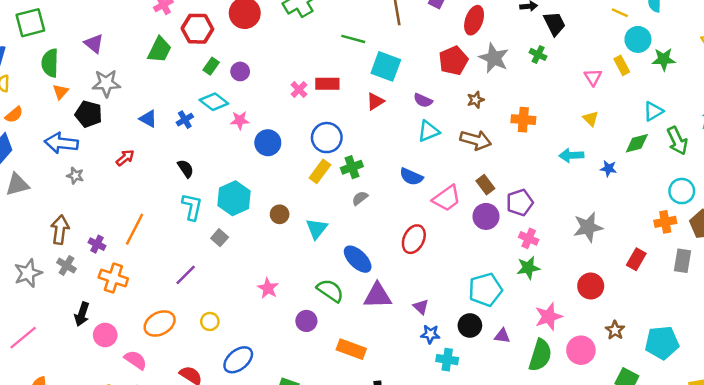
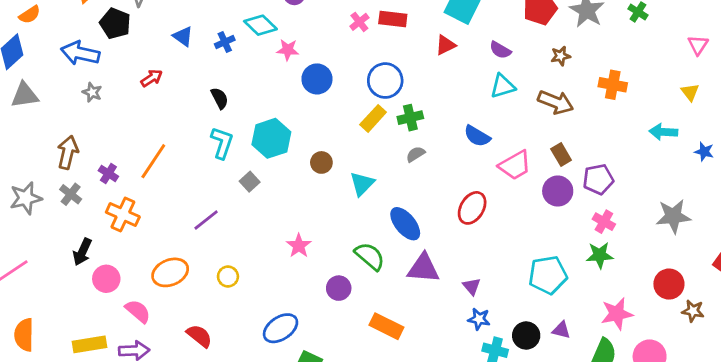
black circle: (470, 325) -> (526, 336), moved
brown star: (615, 330) -> (693, 311), moved, turned -30
blue ellipse: (238, 360) -> (281, 328), moved

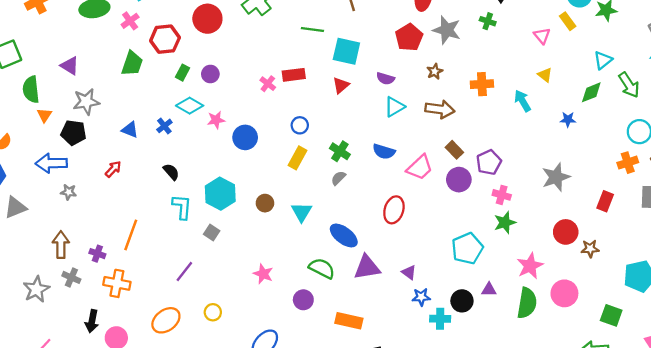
blue circle: (385, 81) -> (300, 125), size x0.6
green cross: (410, 118) -> (340, 151), moved, turned -30
cyan arrow: (663, 132) -> (523, 101), moved, turned 70

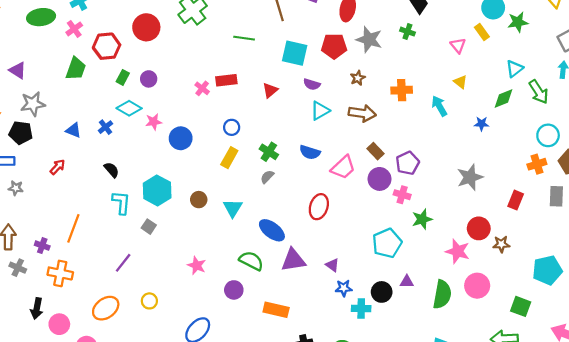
red pentagon: (409, 37) -> (334, 46), turned 30
cyan square: (346, 51) -> (295, 53), moved
pink cross: (502, 195) -> (402, 195), moved
pink star: (530, 266) -> (458, 251), moved, turned -30

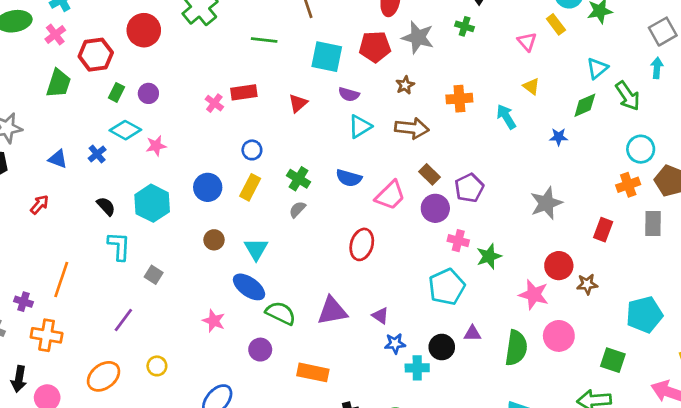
blue circle: (181, 138) -> (208, 187), moved
cyan hexagon: (157, 190) -> (152, 203), moved
pink cross: (402, 195) -> (458, 241), moved
blue ellipse: (272, 230) -> (249, 287), moved

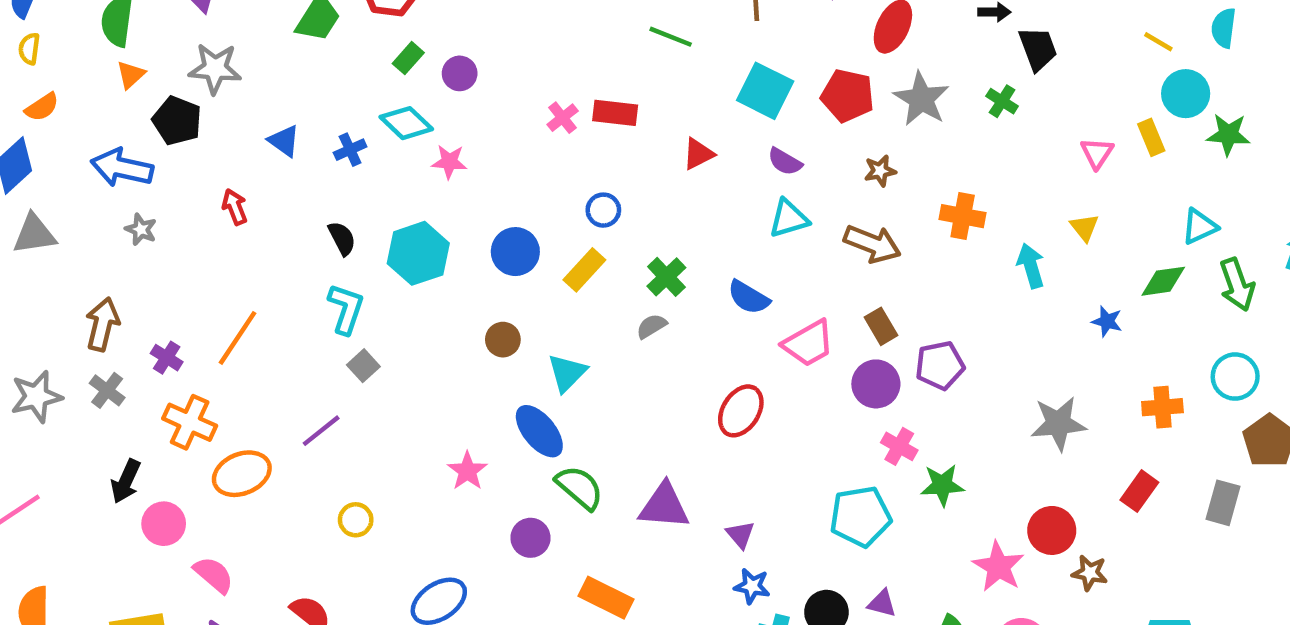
orange cross: (628, 185) -> (1162, 407), moved
red arrow: (40, 205) -> (235, 207), turned -78
gray square: (154, 275) -> (363, 366), moved
orange ellipse: (104, 376) -> (242, 474), moved

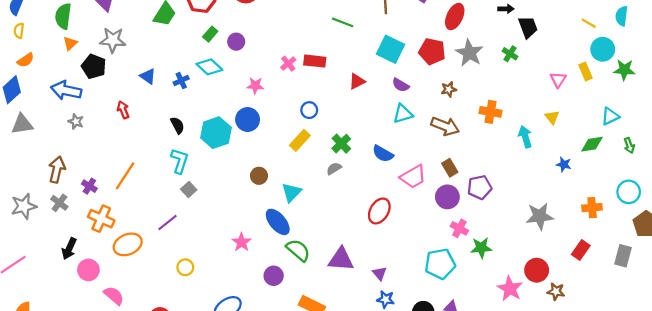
pink star: (449, 162) -> (255, 86), moved
blue circle: (515, 252) -> (248, 120), moved
green arrow: (1237, 285) -> (629, 145), size x0.6

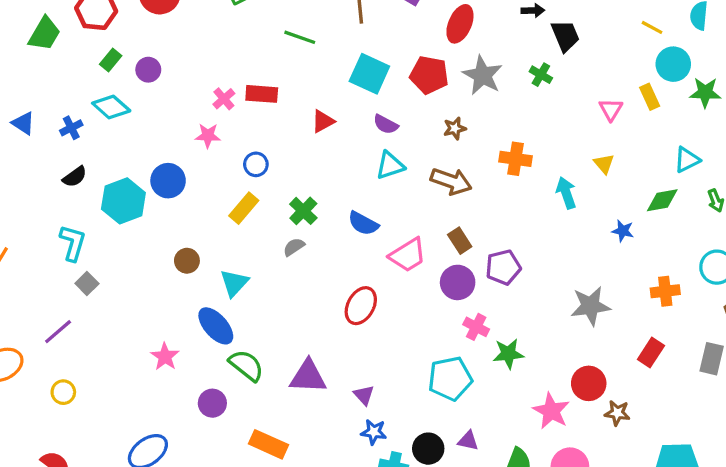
pink star: (255, 86) -> (208, 136), moved
black semicircle: (177, 125) -> (75, 177), moved, turned 84
yellow circle: (185, 267) -> (63, 392), moved

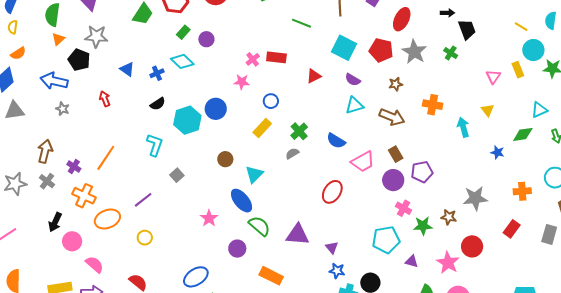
gray square: (87, 284) -> (177, 175), moved
brown star: (617, 413) -> (449, 217), moved
purple triangle: (468, 441) -> (412, 261), moved

